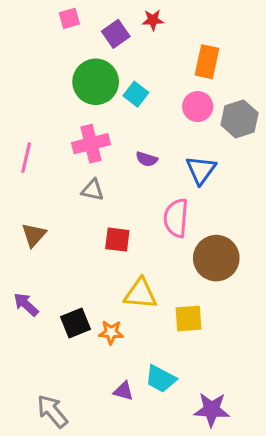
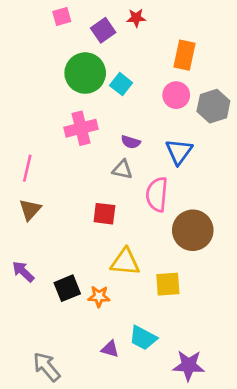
pink line: (26, 158) -> (27, 168), moved
gray triangle: (93, 190) -> (122, 170), moved

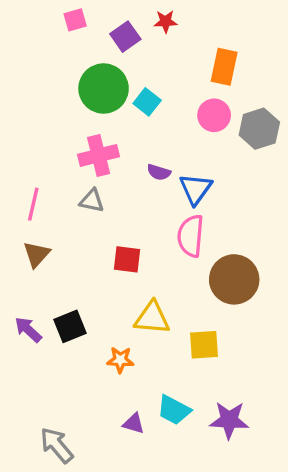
blue triangle: (179, 152) -> (196, 189), moved
gray triangle: (122, 170) -> (92, 201), moved
black square: (67, 288) -> (70, 326), moved
purple star: (189, 365) -> (229, 420), moved

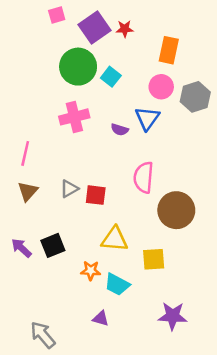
red star: (166, 22) -> (125, 29), moved
purple square: (125, 37) -> (94, 28), size x1.4
blue triangle: (196, 189) -> (147, 118), moved
gray triangle: (92, 201) -> (69, 189), moved, turned -42
cyan trapezoid: (174, 410) -> (117, 284), moved

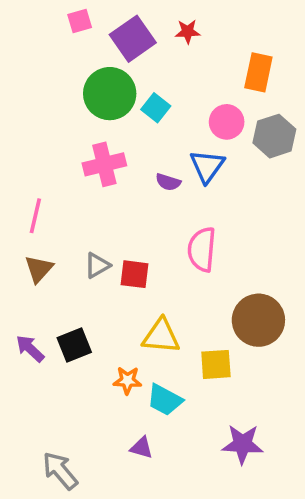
red star: (125, 29) -> (188, 32), moved
orange rectangle: (169, 50) -> (258, 72), moved
brown circle: (176, 210) -> (258, 320), moved

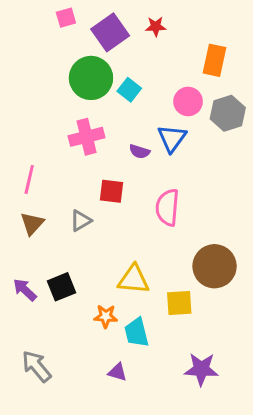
red square: (135, 274) -> (112, 191), moved
cyan trapezoid: (165, 400) -> (137, 332), turned 48
gray arrow: (60, 471) -> (37, 366), moved

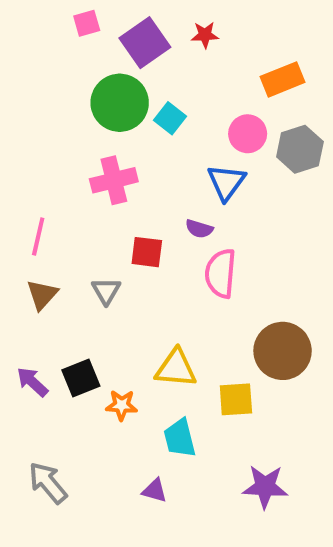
orange rectangle: (215, 60) -> (283, 79), turned 56
purple semicircle: (140, 152) -> (199, 229), moved
gray triangle: (81, 221) -> (106, 291), turned -30
orange star: (106, 316) -> (122, 405), moved

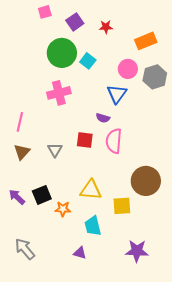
red star: (205, 35) -> (106, 27), moved
purple square: (145, 43) -> (75, 22), size x0.7
red square: (147, 252) -> (85, 140), moved

